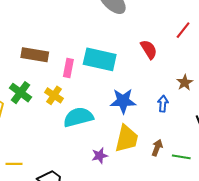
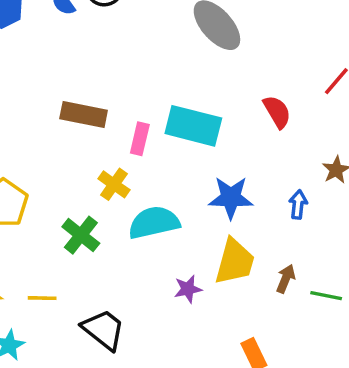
green cross: (21, 93) -> (81, 235), moved

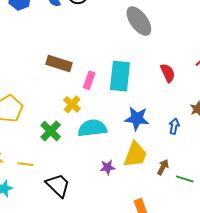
cyan rectangle: (193, 126) -> (120, 76), turned 76

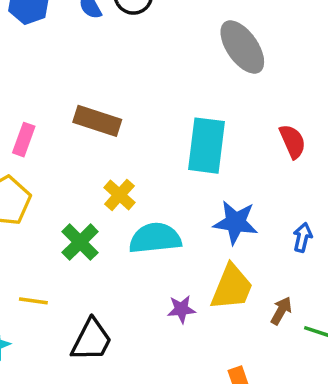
pink rectangle: (89, 80) -> (24, 140), moved
black trapezoid: (58, 185) -> (92, 340), turned 72

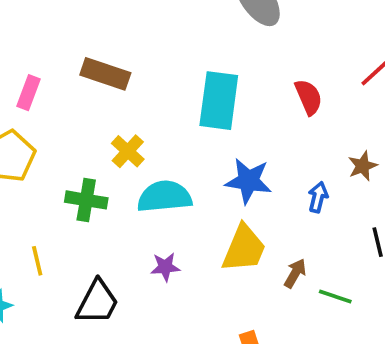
green cross: (80, 242) -> (86, 200), turned -36
yellow line: (33, 301) -> (37, 261), turned 68
purple star: (181, 309) -> (165, 267), moved

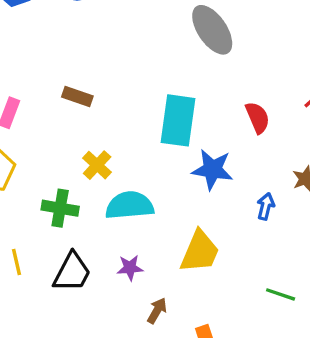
brown rectangle: (105, 74) -> (77, 96), size x0.7
blue star: (248, 181) -> (212, 169), moved
brown arrow: (295, 273) -> (157, 311), moved
black trapezoid: (97, 302) -> (72, 272), moved

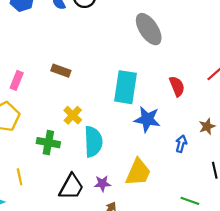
cyan semicircle: (129, 205) -> (93, 142), turned 92
purple star: (130, 268) -> (102, 184), moved
black trapezoid: (72, 272) -> (71, 187), moved

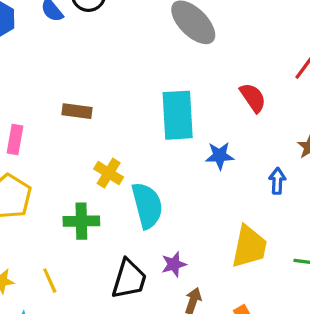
blue star: (147, 119) -> (220, 156), size x0.7
yellow trapezoid: (138, 172) -> (249, 247), moved

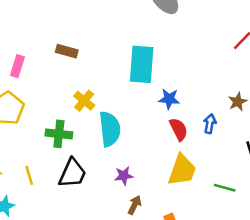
red semicircle: (253, 98) -> (179, 129), moved
black trapezoid: (129, 279) -> (72, 173), moved

